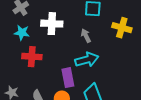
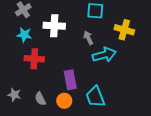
cyan arrow: (87, 60) -> (104, 55), moved

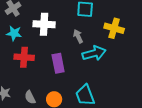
purple rectangle: (70, 80) -> (58, 63), moved

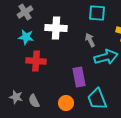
purple rectangle: (58, 63) -> (79, 77), moved
gray semicircle: (30, 97) -> (34, 101), moved

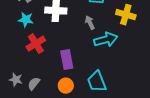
red cross: (36, 61) -> (36, 44), turned -36
purple rectangle: (79, 77) -> (67, 60), moved
gray semicircle: (34, 101) -> (34, 84), turned 64

